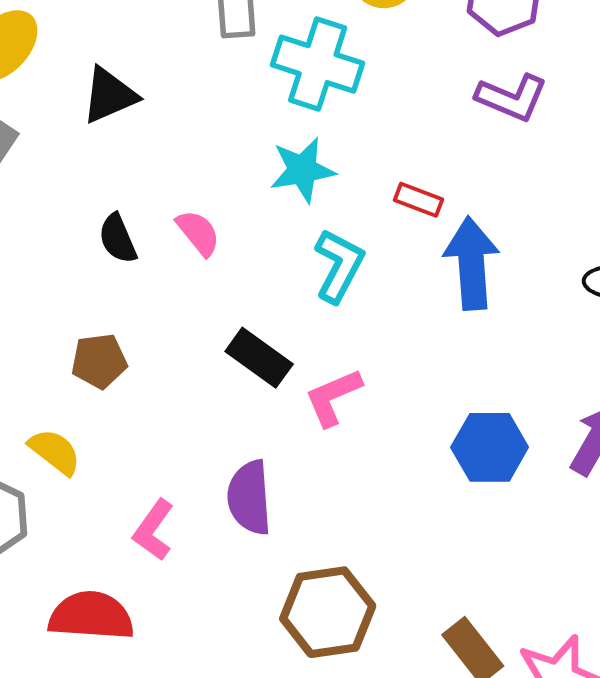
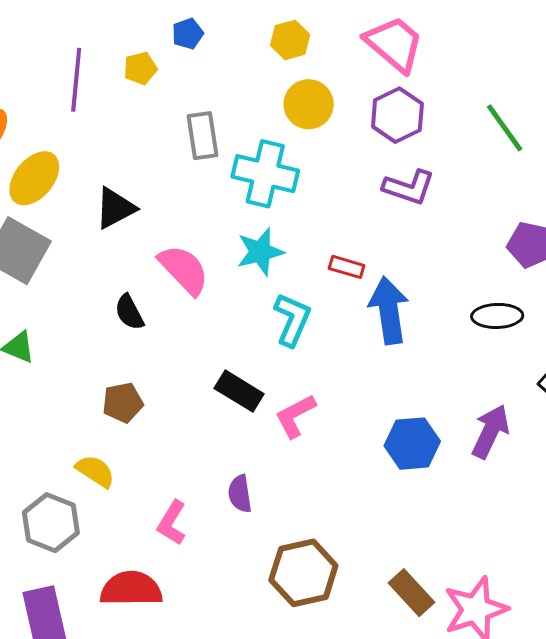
pink semicircle: (198, 233) -> (184, 270), moved, size x1.5
purple semicircle: (249, 498) -> (240, 494), size x0.7

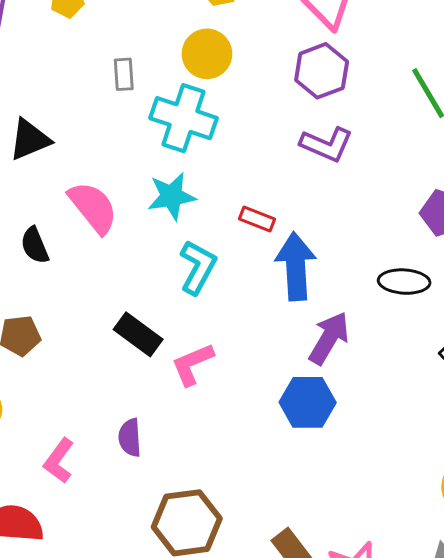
yellow circle: (309, 104) -> (207, 54), moved
gray rectangle: (202, 136) -> (124, 74), size x0.7
purple arrow: (490, 431) -> (329, 338), moved

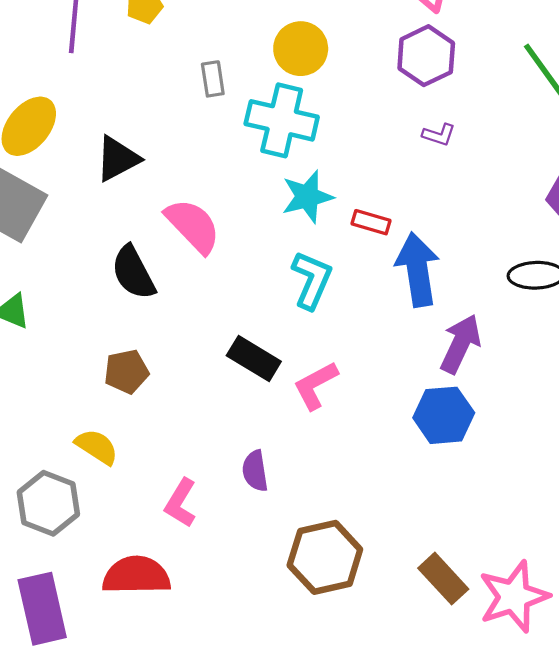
purple L-shape: (327, 144) -> (439, 135), size x0.6
cyan star: (172, 196) -> (307, 197), moved
black semicircle: (35, 245) -> (133, 273), size x1.4

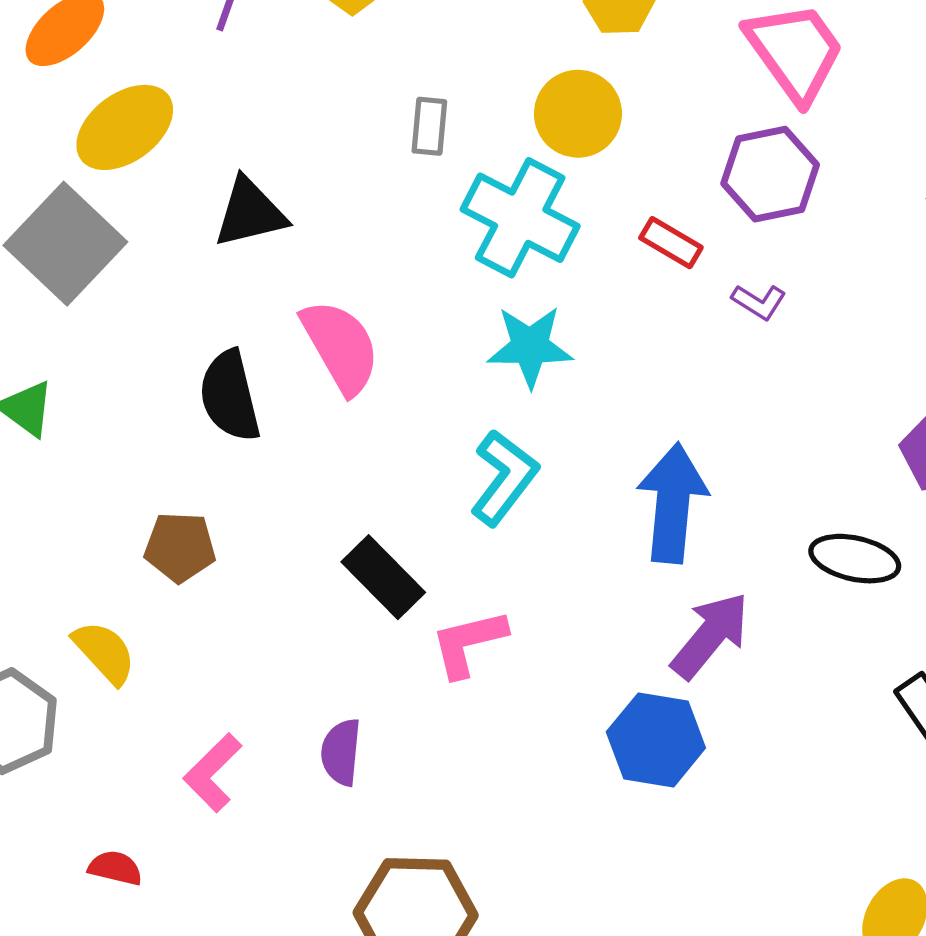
red rectangle: (371, 222) -> (671, 243), moved
red semicircle: (136, 575) -> (115, 868), size x0.5

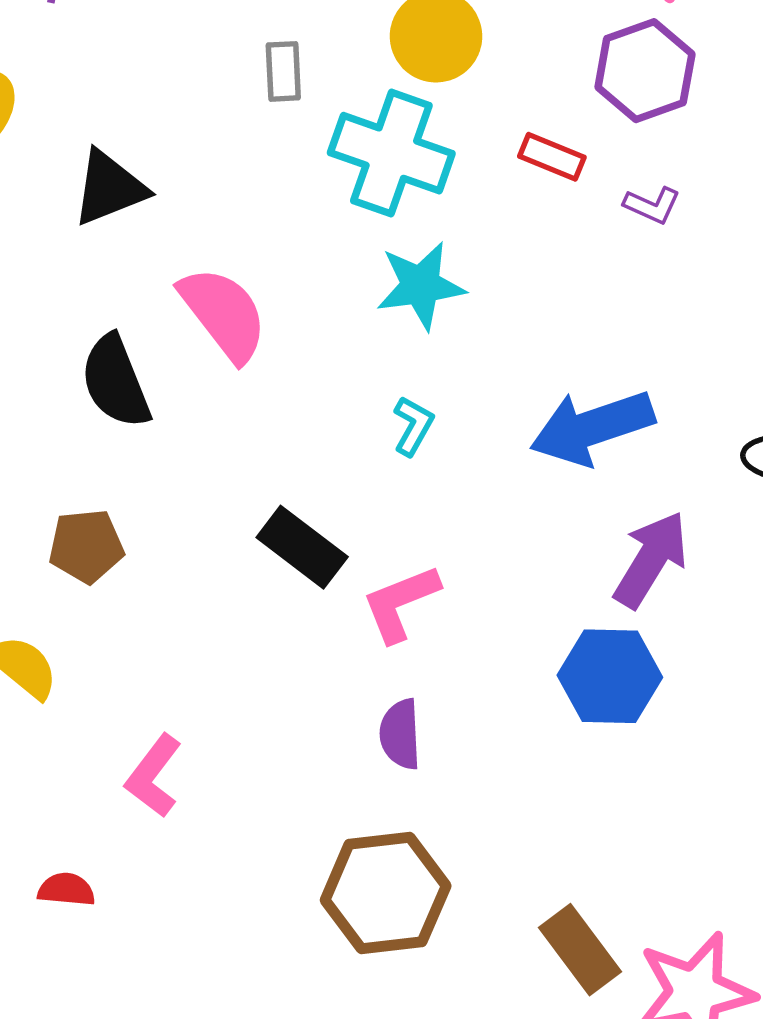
cyan L-shape: (504, 478) -> (413, 426), size x0.6
blue arrow: (673, 503) -> (592, 427), turned -106
purple semicircle: (341, 752) -> (400, 734), moved

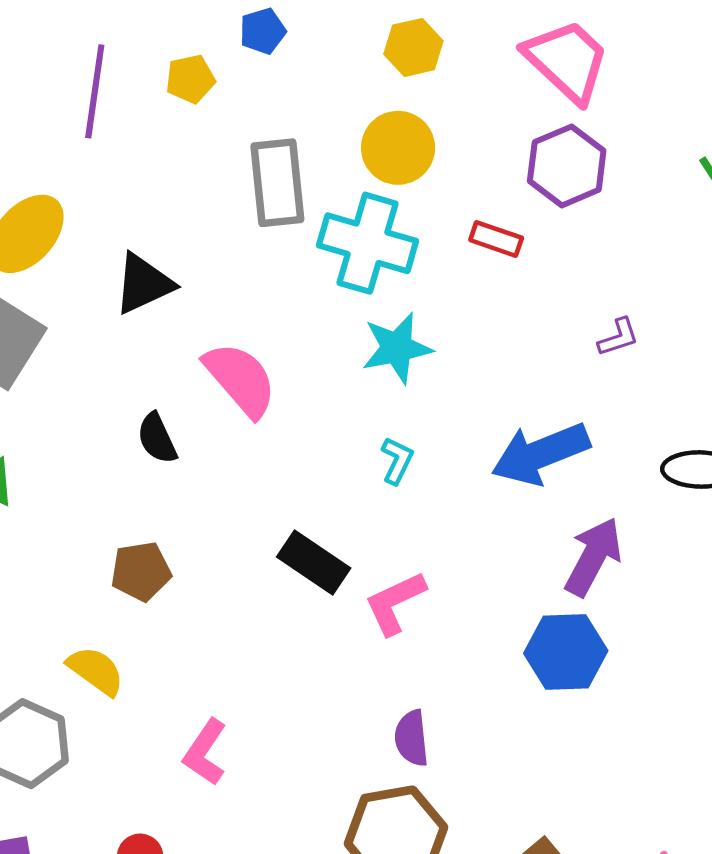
gray rectangle: (283, 71) -> (277, 183), size x1.8
purple L-shape: (652, 205) -> (618, 337), moved, turned -39
black semicircle: (116, 382) -> (157, 438), size x0.7
purple semicircle: (400, 734) -> (412, 738), moved

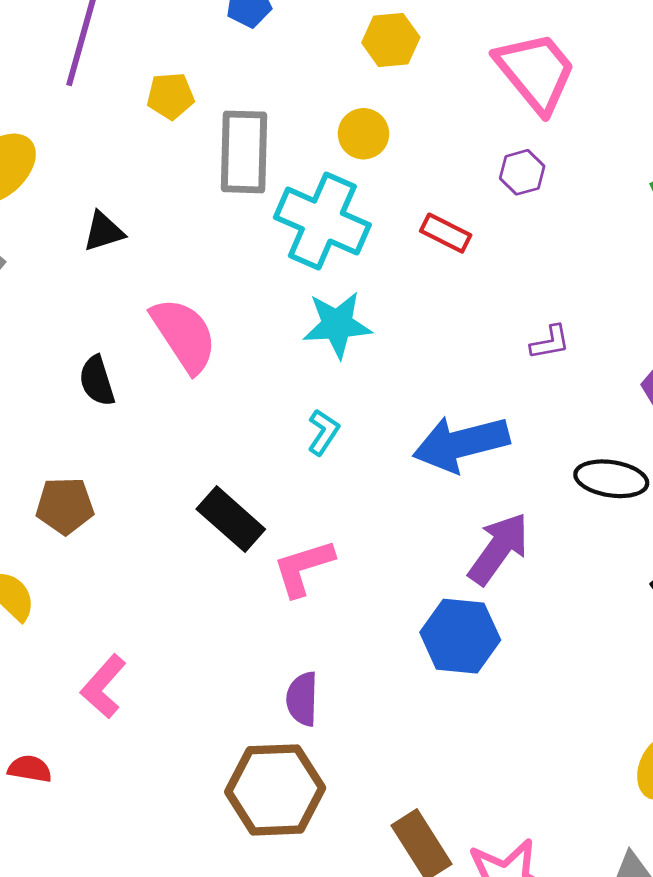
yellow pentagon: (190, 79) -> (170, 96), moved
yellow circle: (398, 148) -> (363, 134), size x0.7
purple hexagon: (567, 166) -> (522, 172), size x0.6
black triangle: (144, 284) -> (104, 232), size x0.7

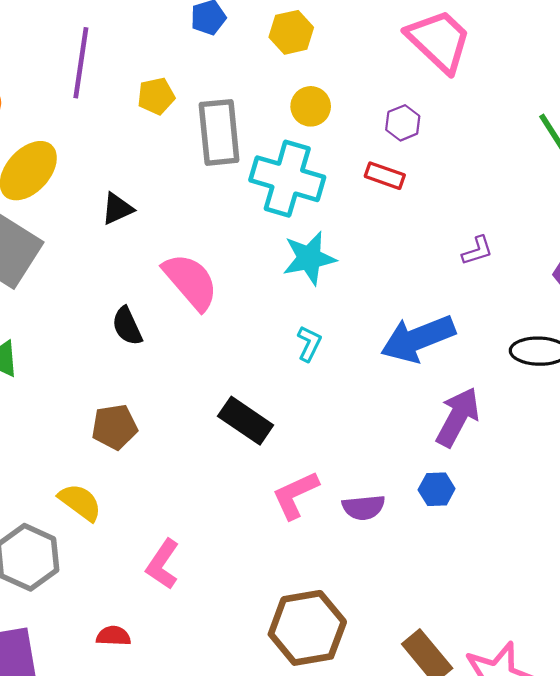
yellow hexagon: (391, 40) -> (291, 32), moved
purple hexagon: (522, 172) -> (403, 123), moved
pink L-shape: (303, 568) -> (295, 495), moved
blue hexagon: (460, 636) -> (437, 489), size x0.6
purple semicircle: (302, 699) -> (364, 507), moved, turned -90

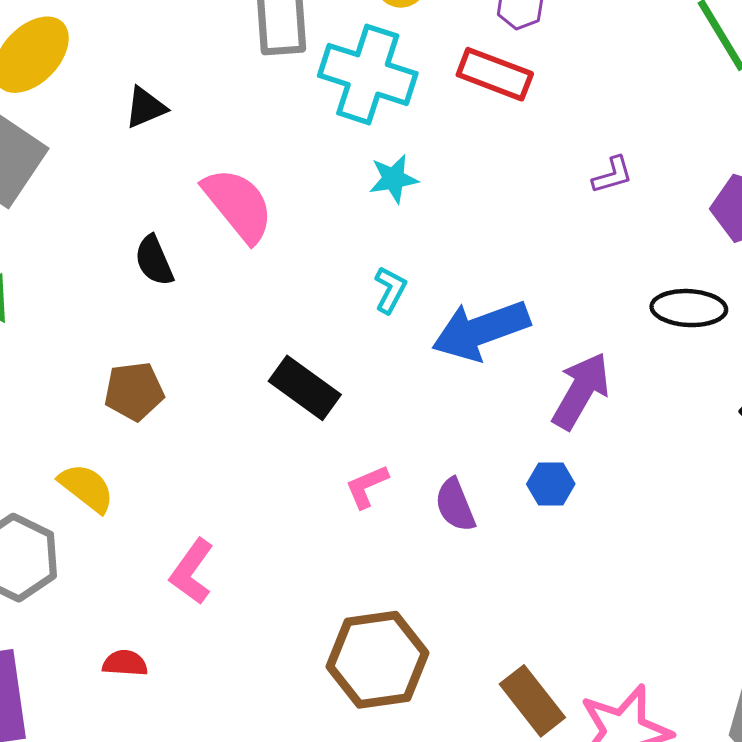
red rectangle: (385, 176) -> (495, 74), size x1.4
cyan star: (309, 258) -> (393, 179), size x0.7
blue arrow: (418, 339) -> (481, 330), moved
pink L-shape: (295, 495) -> (367, 486), size x0.7
purple semicircle: (364, 507) -> (455, 505), turned 72

